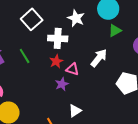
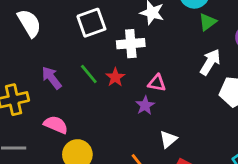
white square: (32, 19) -> (91, 23), turned 30
white arrow: (99, 58) -> (210, 62), moved
red star: (56, 61) -> (115, 77), moved

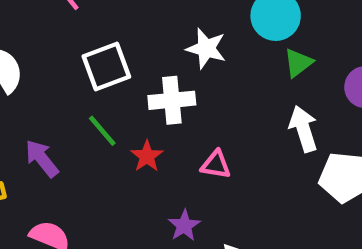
white arrow: (210, 62) -> (303, 129), turned -48
green line: (89, 74) -> (102, 131), moved
purple star: (145, 105) -> (184, 225), moved

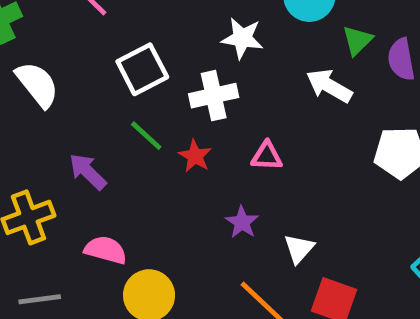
green triangle: (298, 63) -> (357, 40), moved
white arrow: (303, 129) -> (329, 86), moved, turned -36

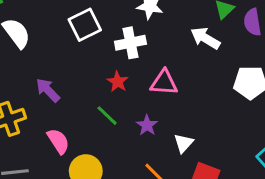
green line: (146, 136) -> (107, 116), moved
pink triangle: (267, 156) -> (164, 83), size x1.4
pink semicircle: (106, 250) -> (58, 141), turned 40

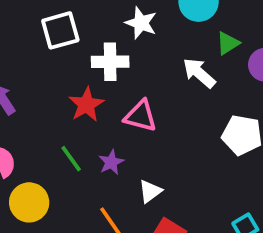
red star: (118, 82) -> (86, 105), size x1.4
green line: (107, 116) -> (71, 159), moved

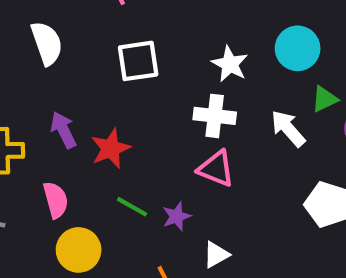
white cross: (110, 62) -> (215, 116), moved
red star: (86, 105) -> (111, 148), moved
green line: (71, 159) -> (132, 207), turned -32

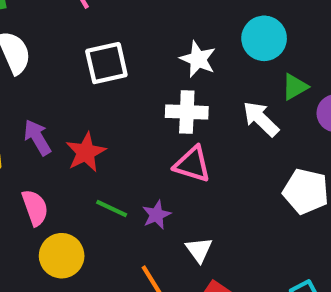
white triangle: (216, 255) -> (199, 250), turned -32

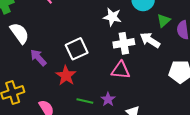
white square: (106, 63) -> (77, 49), moved
white cross: (187, 112) -> (124, 43), moved
purple arrow: (37, 137) -> (38, 58), moved

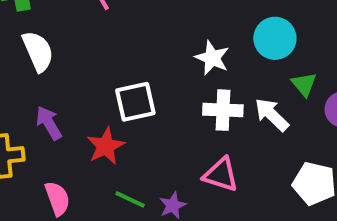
green triangle: (164, 21) -> (304, 84), turned -40
purple arrow: (38, 58) -> (49, 123), moved
pink triangle: (121, 70) -> (221, 175), moved

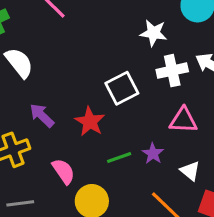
white square: (135, 102) -> (122, 88), moved
green line: (130, 199) -> (119, 157), turned -30

